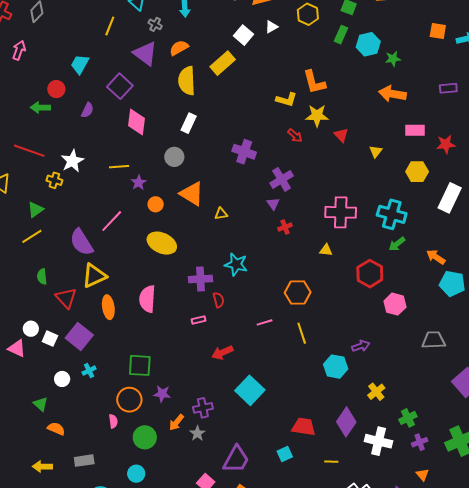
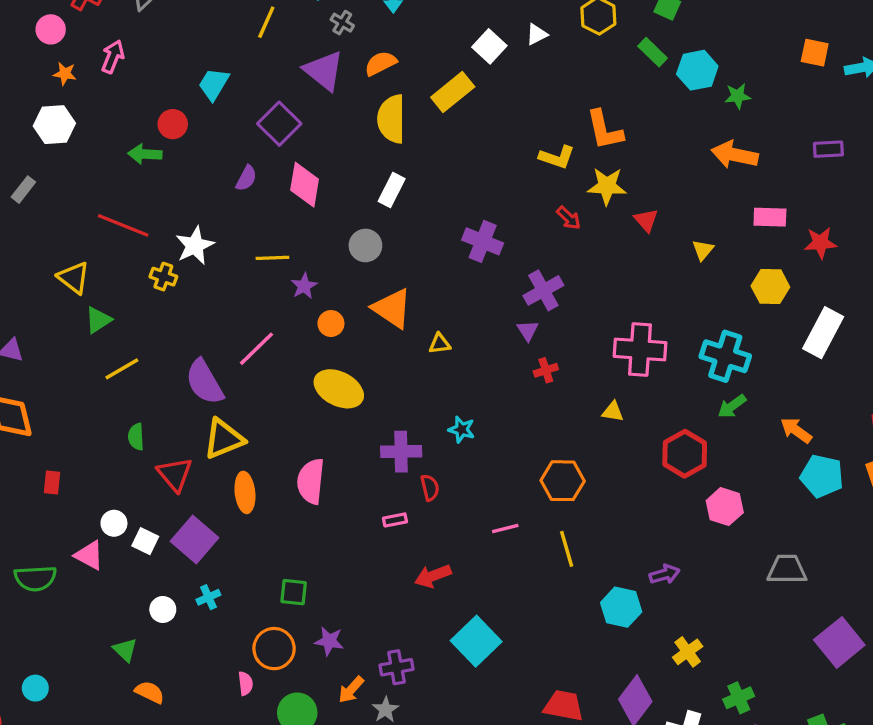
green rectangle: (341, 35) -> (653, 52), turned -72
purple semicircle: (87, 110) -> (246, 178), moved
green triangle: (35, 210) -> (98, 320), moved
cyan star: (236, 264) -> (462, 430), size x0.7
green square: (140, 365) -> (294, 592), size x0.7

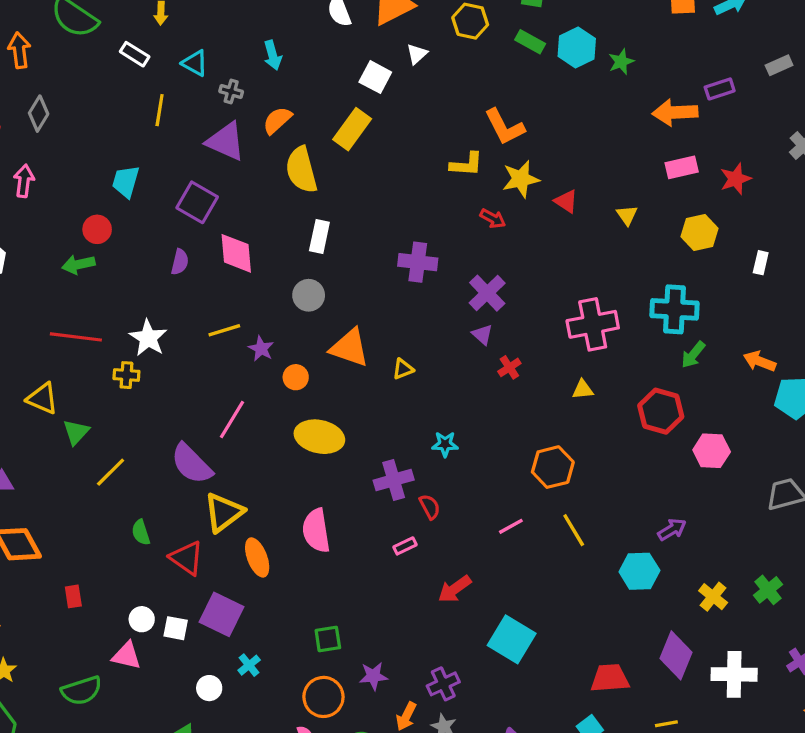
orange arrow: (735, 155) -> (675, 112), moved
white rectangle: (823, 333) -> (761, 263), size x0.5
green cross: (739, 698) -> (768, 590), moved

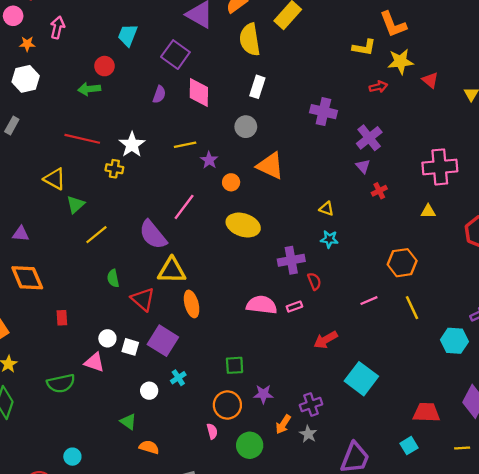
red arrow: (493, 219) -> (378, 87), turned -48
yellow triangle: (403, 369) -> (326, 209), moved, turned 35
yellow triangle: (224, 512) -> (172, 270), turned 32
pink semicircle: (316, 531) -> (262, 305), moved, turned 100

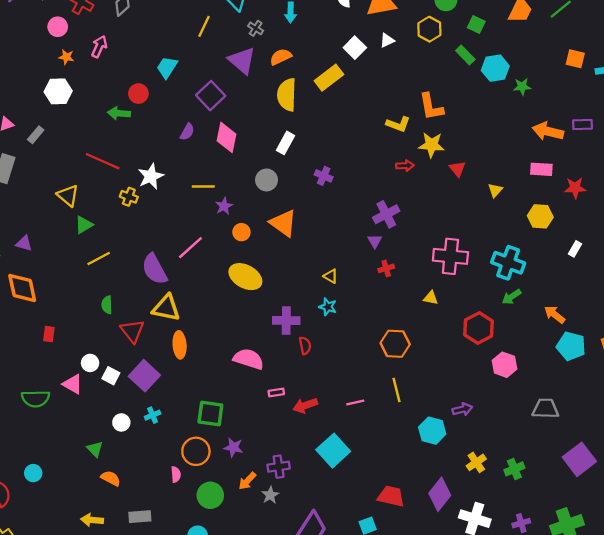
purple cross: (323, 112) -> (324, 176), moved, size x0.7
pink line: (369, 301) -> (355, 403), moved
pink rectangle: (294, 307) -> (276, 392), moved
green square: (235, 365) -> (210, 414), size x1.4

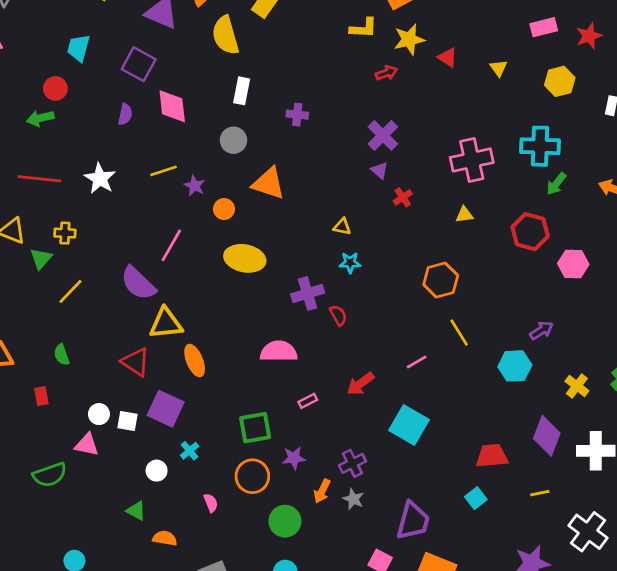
yellow cross: (129, 197) -> (65, 233), moved
green semicircle: (107, 305) -> (62, 355), moved
pink rectangle: (276, 392) -> (308, 401), moved
pink semicircle: (176, 474) -> (211, 503), moved

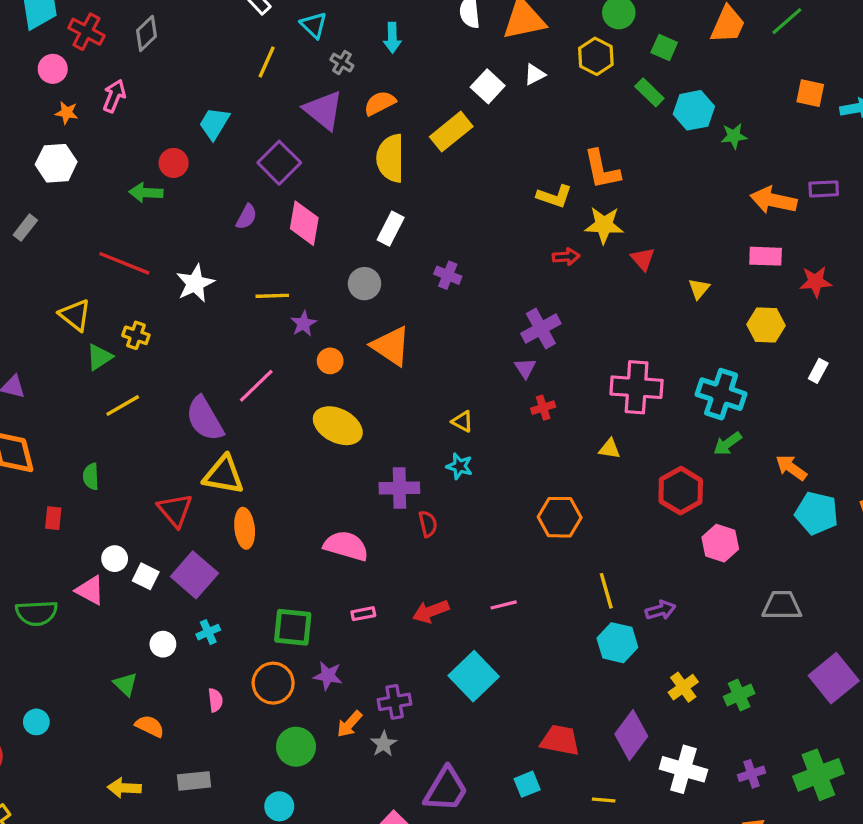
yellow line: (459, 333) -> (606, 591), moved

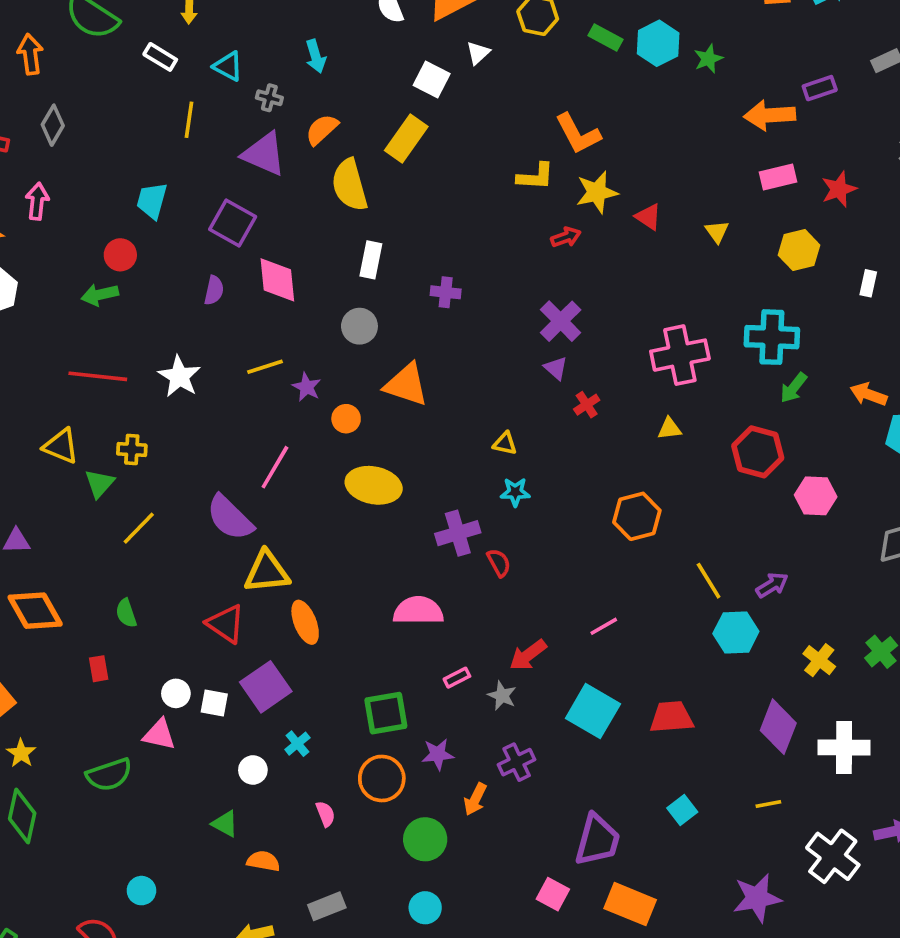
purple square: (194, 575) -> (266, 687), turned 30
red trapezoid: (560, 740) -> (671, 717), moved
gray star: (384, 744) -> (502, 696), moved

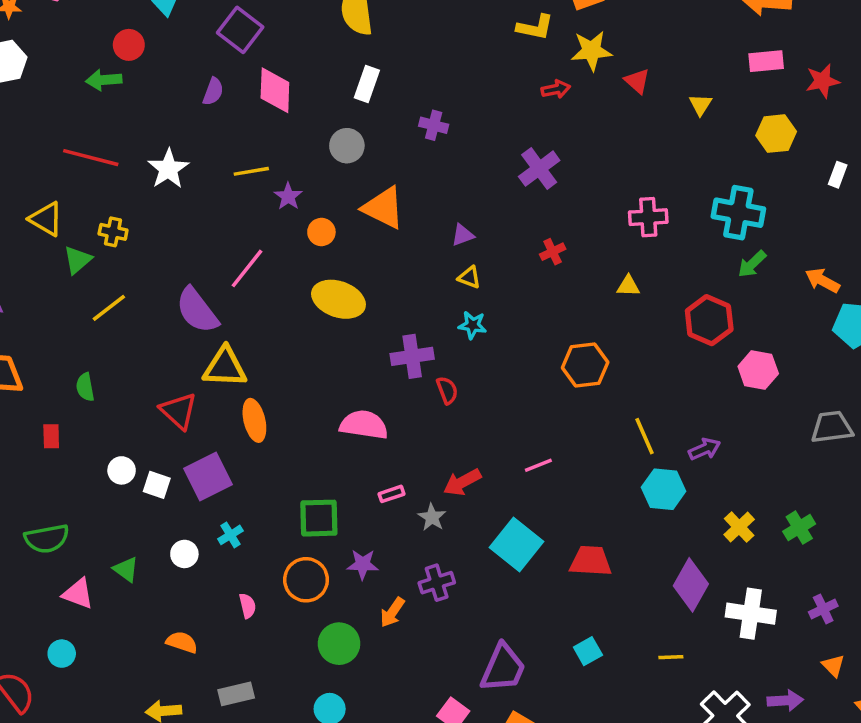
pink cross: (680, 355) -> (648, 217), size x0.7
purple triangle: (556, 368) -> (463, 235), moved, turned 50
pink triangle: (159, 735) -> (78, 594), moved
green triangle: (225, 824) -> (126, 569), moved

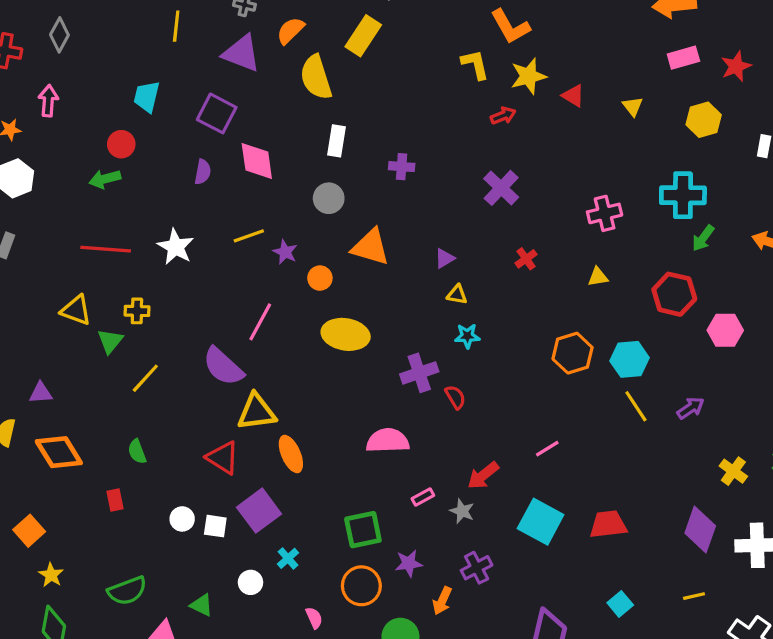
yellow L-shape: (535, 27) -> (475, 64), turned -104
cyan hexagon: (664, 489) -> (630, 359), moved

